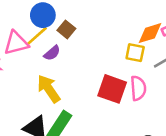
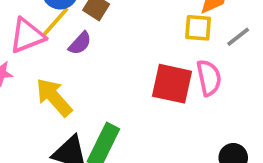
yellow arrow: (49, 89) -> (54, 97), moved

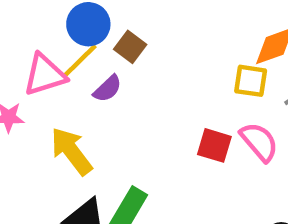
pink semicircle: (209, 78) -> (259, 142), turned -33
red square: (172, 84) -> (214, 145), size x0.7

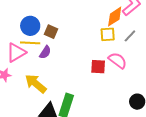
yellow line: (80, 61) -> (30, 43), turned 60

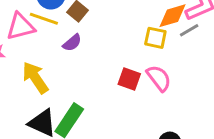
gray line: (130, 36) -> (189, 30), moved
purple semicircle: (45, 52) -> (72, 43), moved

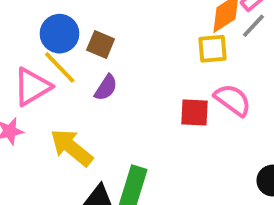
yellow line: (44, 19) -> (60, 67), turned 44

